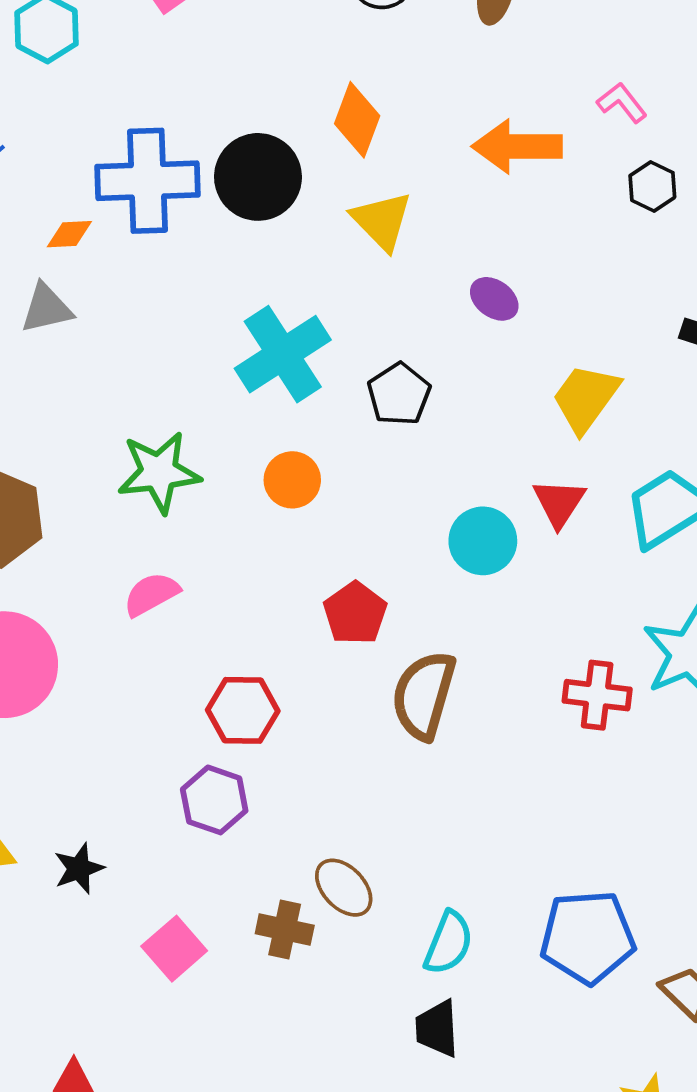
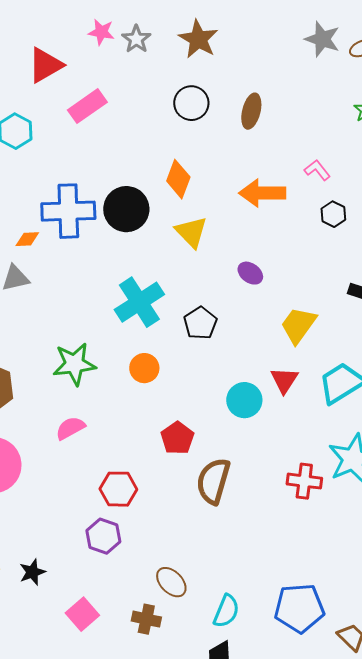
brown cross: (285, 929) -> (146, 619), moved

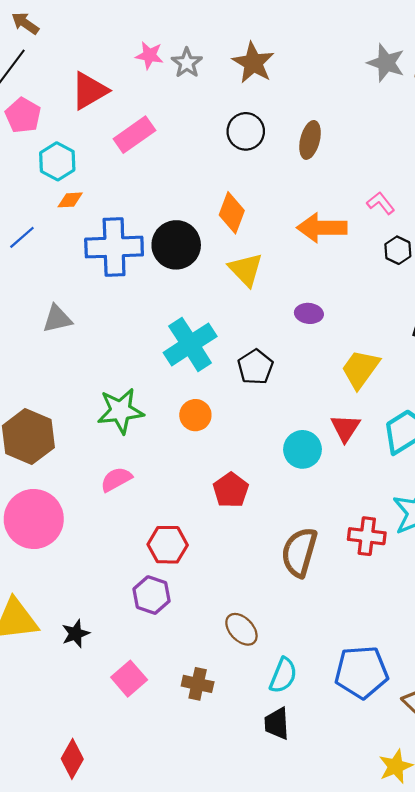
orange diamond: (27, 239) -> (70, 200), moved
purple ellipse: (250, 273) -> (309, 313), turned -30
brown semicircle: (213, 481) -> (299, 552), moved
brown ellipse: (171, 582) -> (241, 629), moved

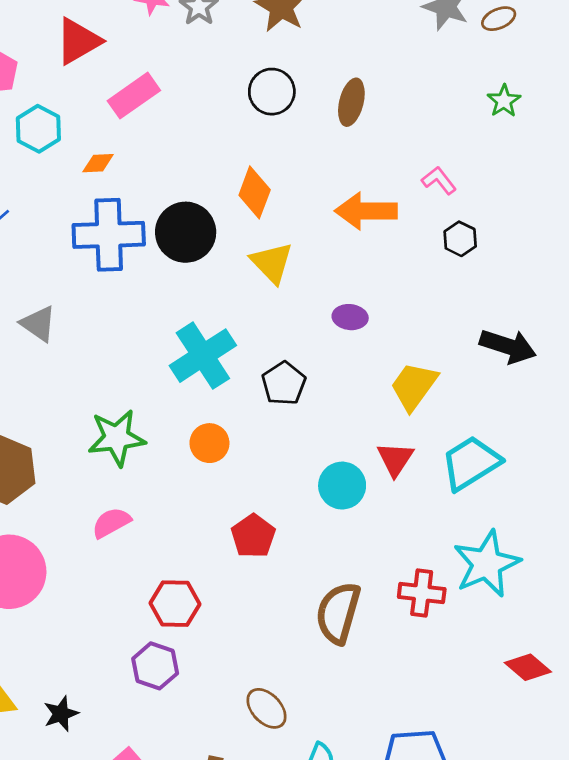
orange diamond: (70, 200) -> (98, 163), moved
gray triangle: (57, 319) -> (38, 324), turned 48

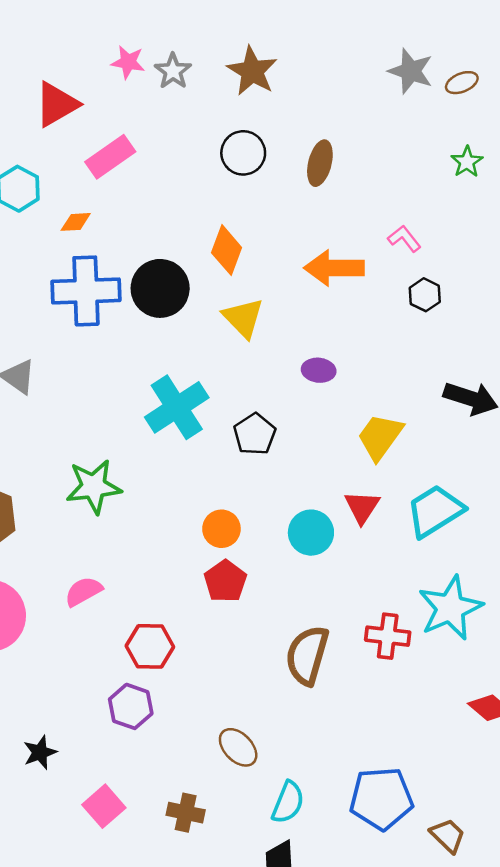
orange circle: (209, 443) -> (221, 529), moved
pink semicircle: (111, 523) -> (83, 591), moved

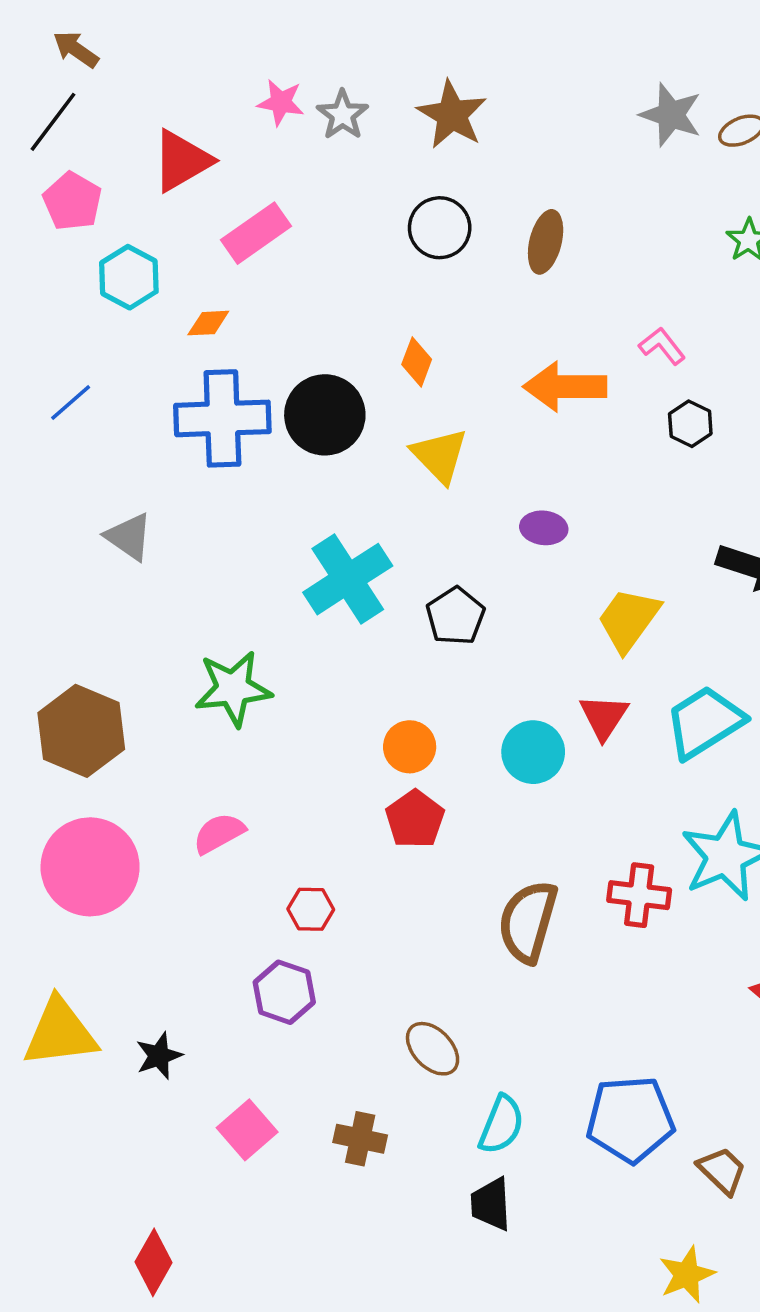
orange diamond: (227, 250) -> (417, 362), size x0.7
red hexagon: (150, 646) -> (311, 909), size x0.7

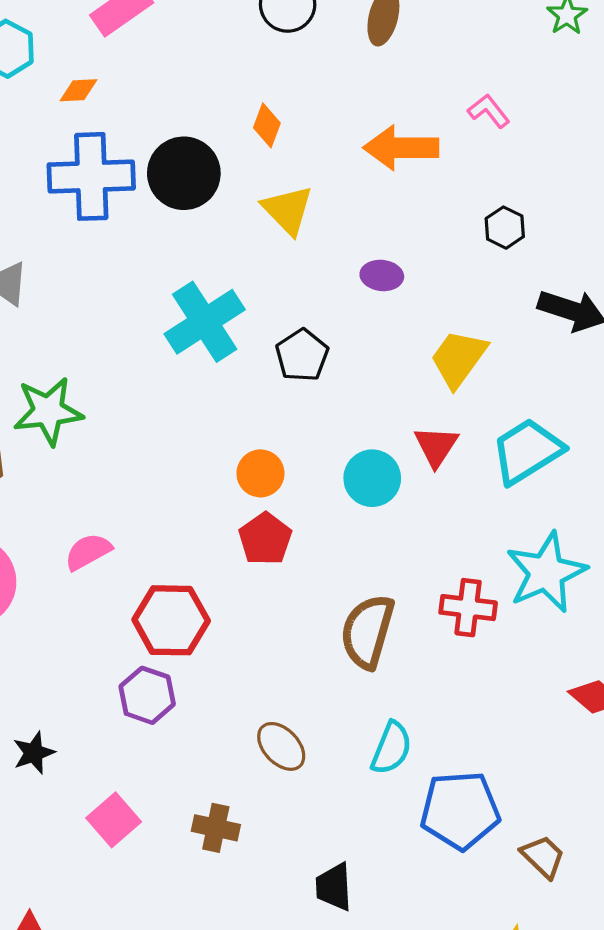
black hexagon: (690, 424) -> (505, 228), moved
green star: (233, 689) -> (48, 411), moved
red hexagon: (311, 909) -> (171, 620), size x1.8
cyan semicircle: (501, 1125) -> (391, 748), moved

